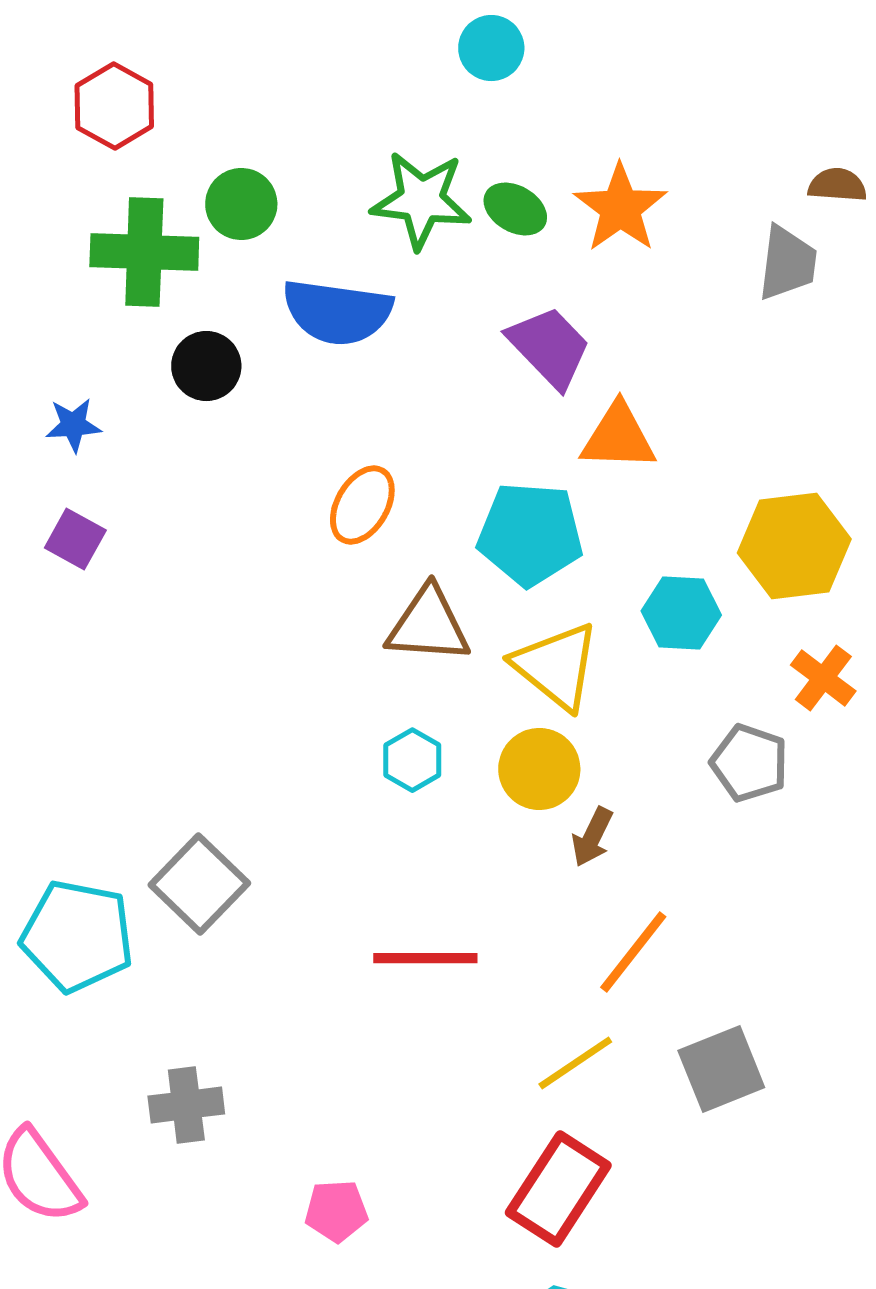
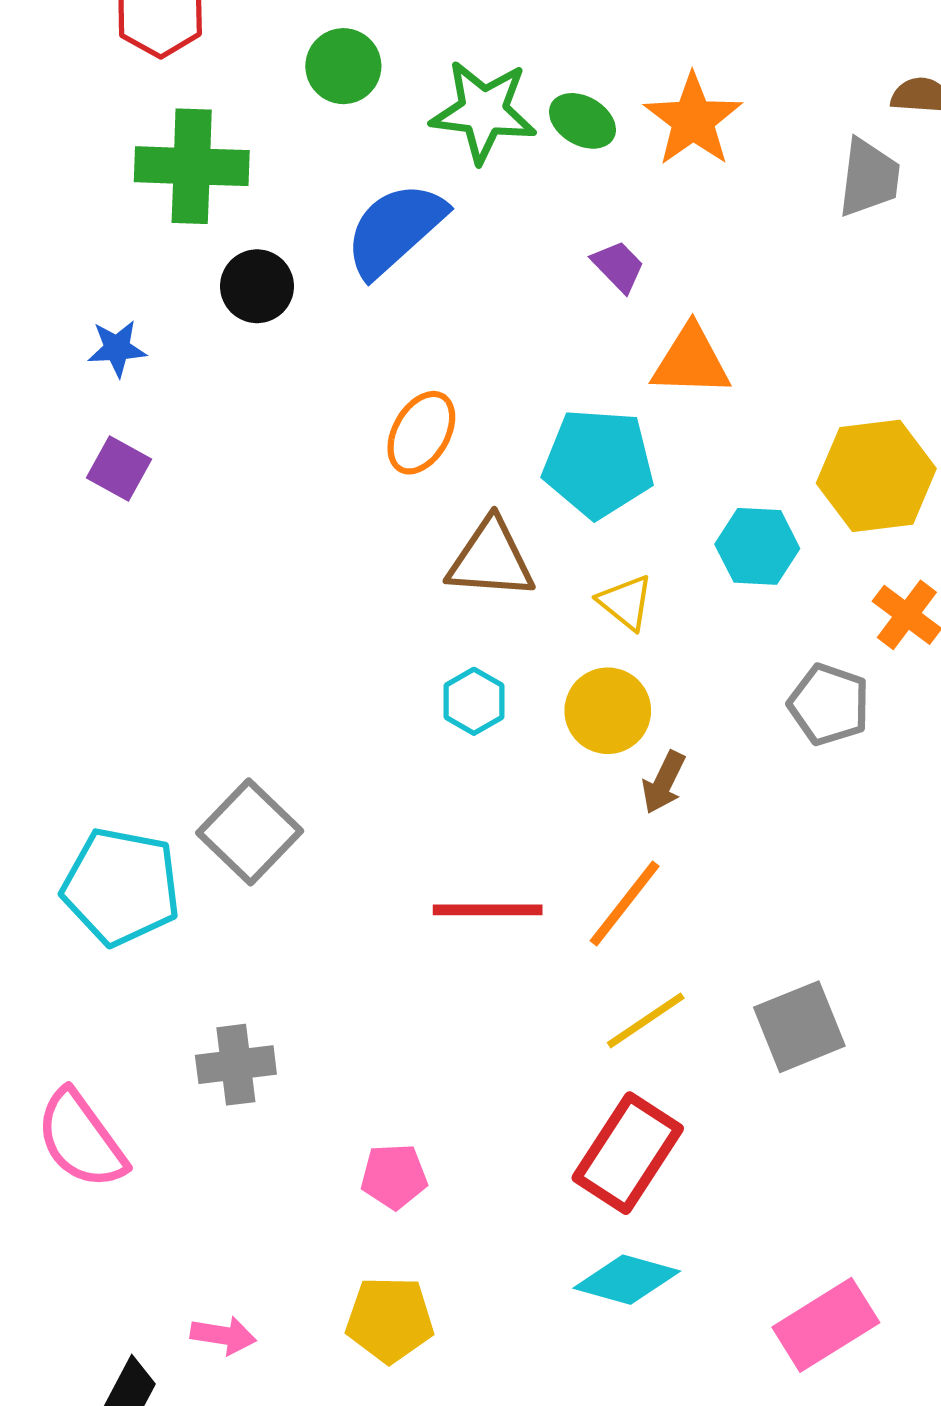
green circle: (241, 204) -> (343, 66), moved
blue semicircle: (337, 312) -> (395, 229), turned 130
purple trapezoid: (549, 347) -> (618, 266), size x0.6
yellow triangle: (556, 666) -> (626, 602), size x0.6
orange line: (633, 952) -> (625, 903), moved

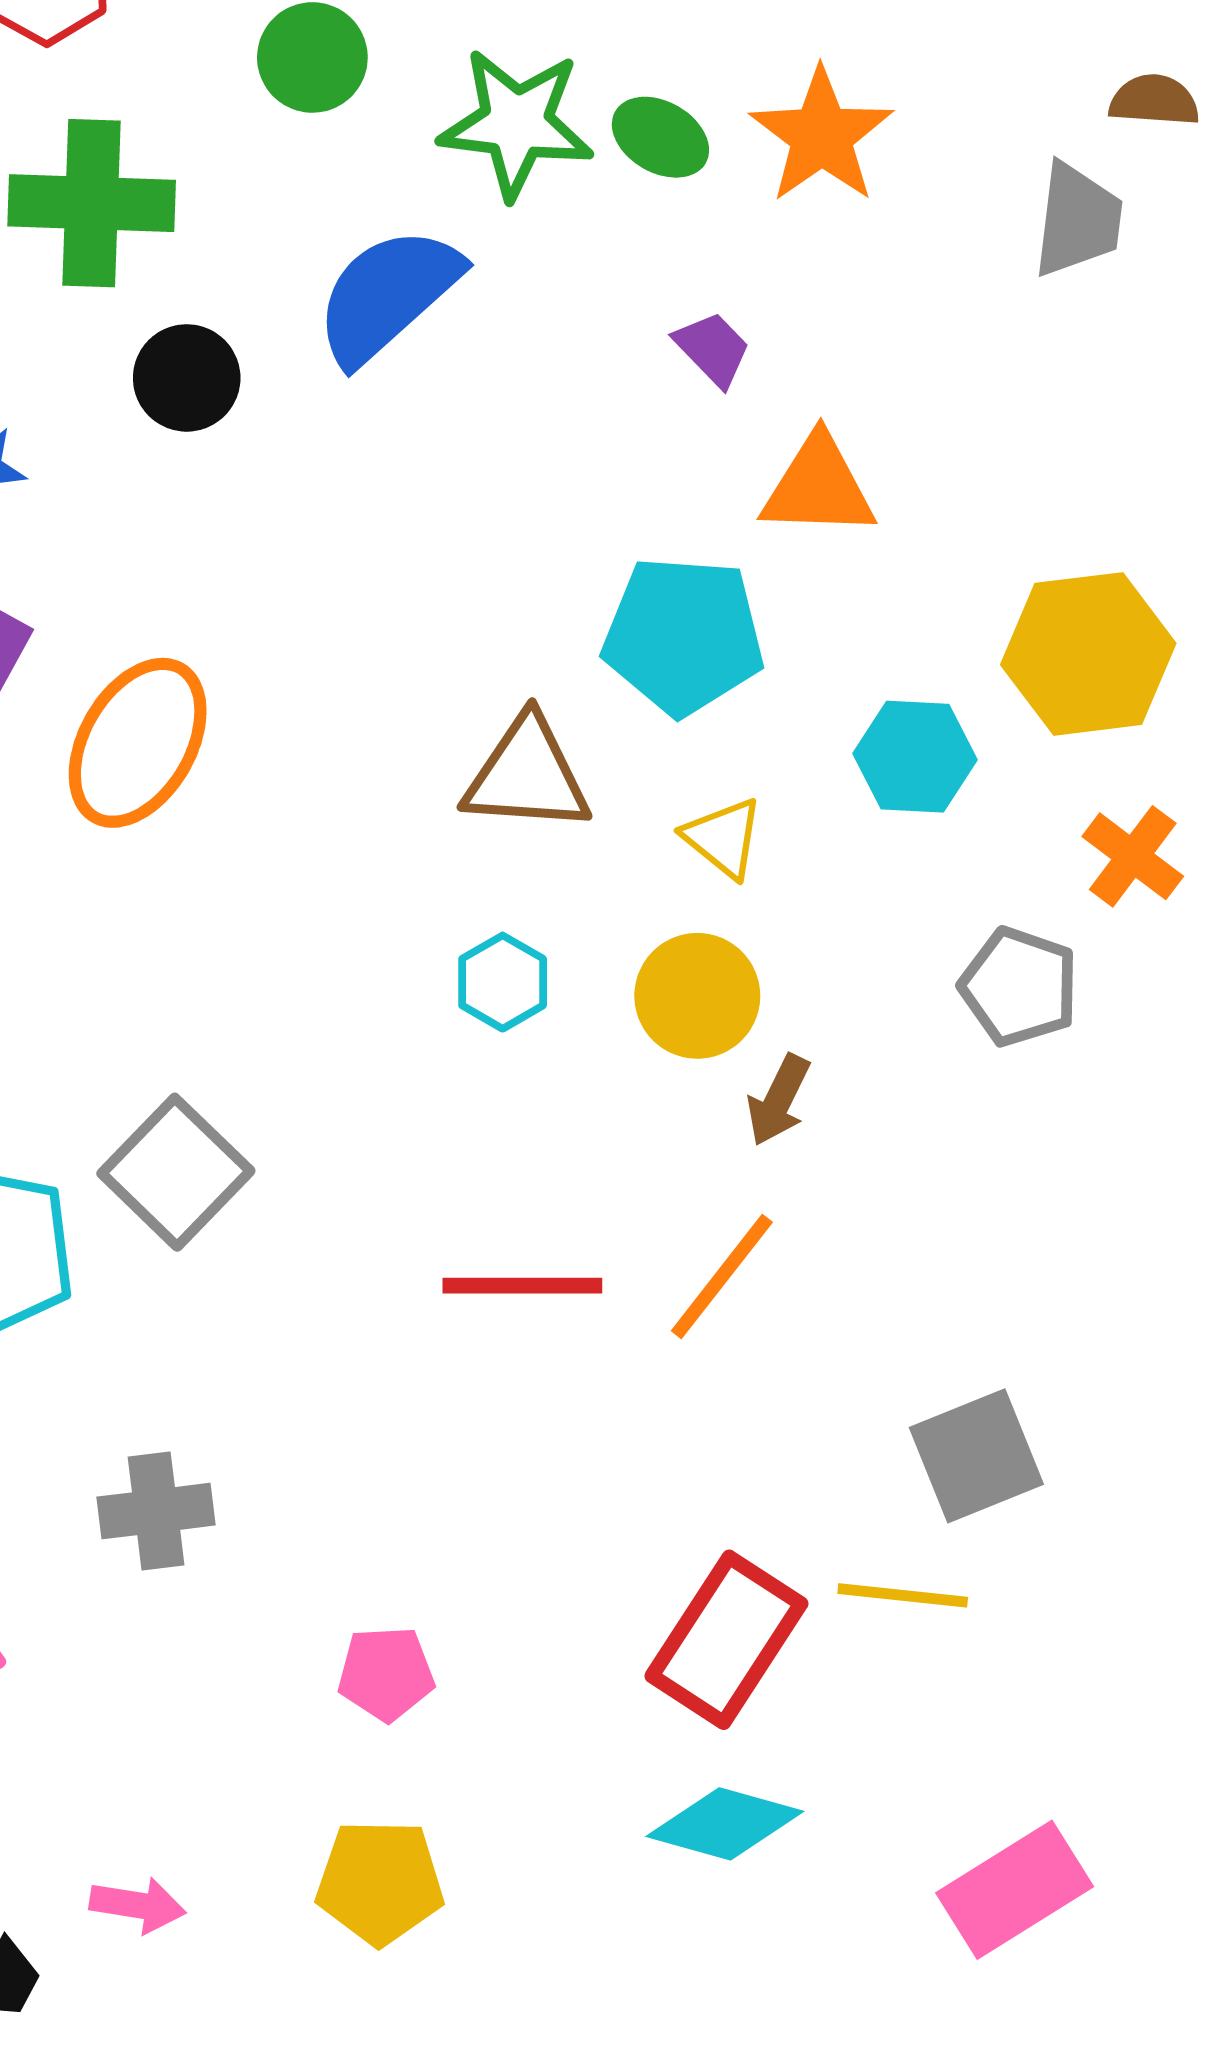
orange ellipse: (421, 433) -> (138, 743), moved, size x1.4
yellow line: (646, 1020) -> (903, 1595), moved, turned 40

